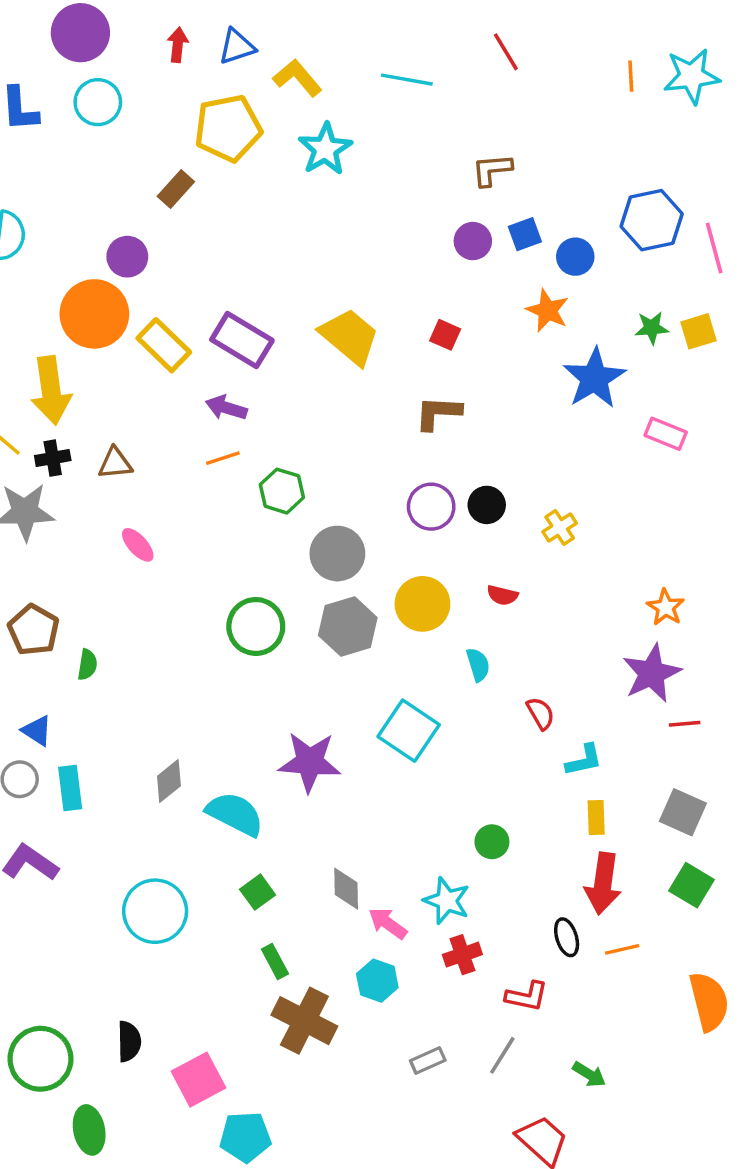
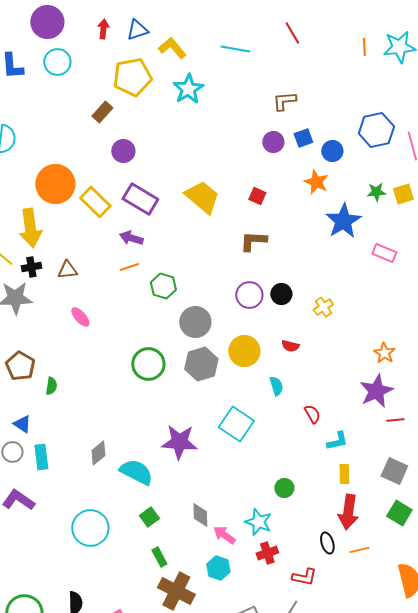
purple circle: (127, 257) -> (123, 151), moved

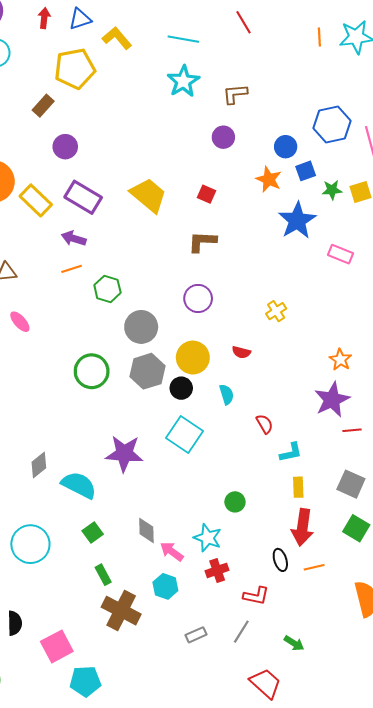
cyan star: (188, 89) -> (183, 81), moved
blue square: (303, 138) -> (306, 171), moved
black circle: (281, 294) -> (181, 388), moved

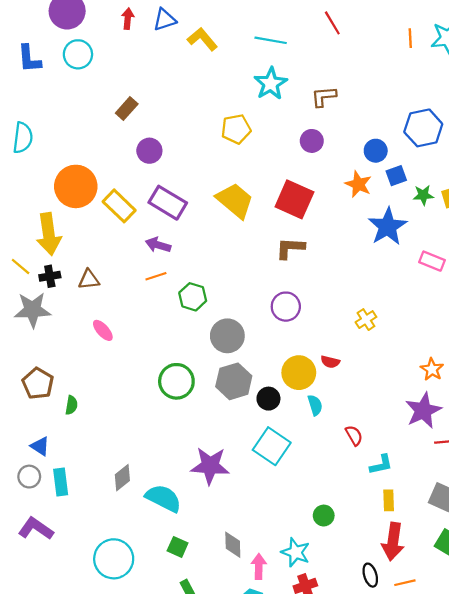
yellow pentagon: (75, 69) -> (236, 129), moved, size x0.7
red square: (207, 194) -> (294, 199), size x2.0
yellow circle: (193, 358) -> (299, 373), moved
green square: (93, 533) -> (178, 547), turned -30
pink arrow: (172, 552) -> (259, 566), turned 55

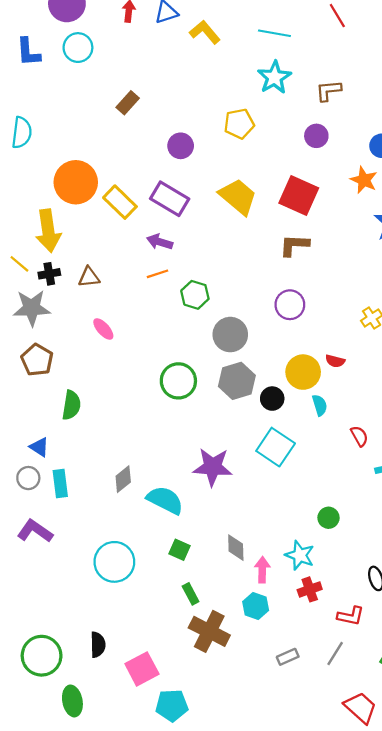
purple circle: (149, 151) -> (181, 146), moved
brown pentagon: (38, 383) -> (37, 360), moved
green semicircle: (71, 405) -> (71, 405), size x1.5

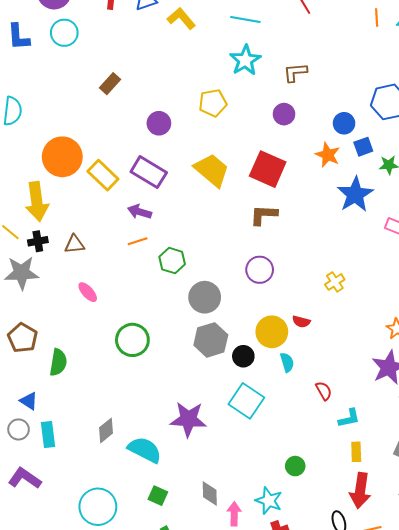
brown pentagon: (37, 360) -> (23, 338), moved
green circle: (178, 381) -> (132, 340), moved

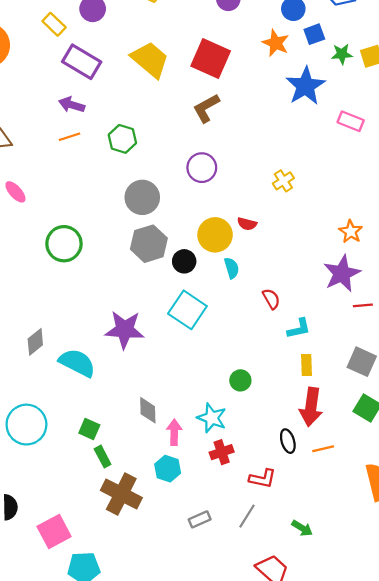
yellow rectangle: (103, 175) -> (54, 24), moved, size x0.7
brown L-shape: (264, 215) -> (206, 108), turned -32
green hexagon: (172, 261) -> (122, 139), moved
green square: (158, 496) -> (89, 429), moved

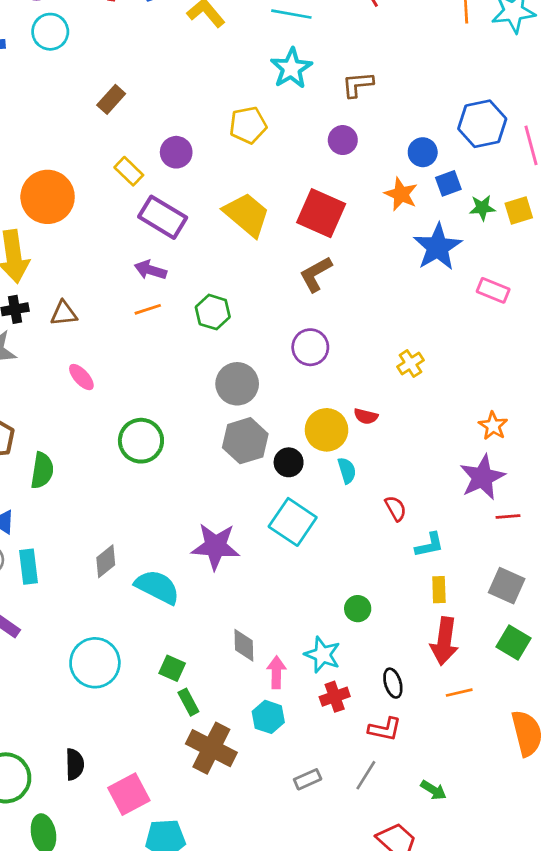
black ellipse: (288, 441) -> (393, 683), moved

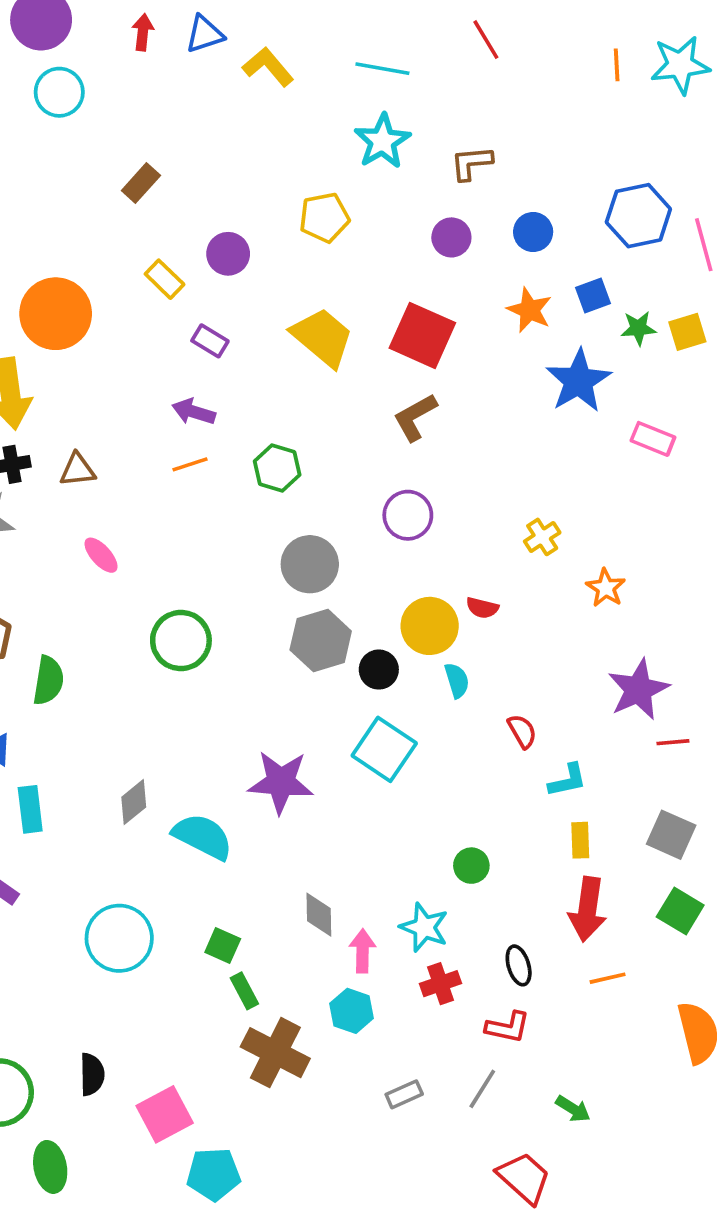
blue circle: (423, 152) -> (533, 232), moved
purple rectangle: (163, 217) -> (210, 341), size x0.6
orange star: (493, 426) -> (606, 588), moved

